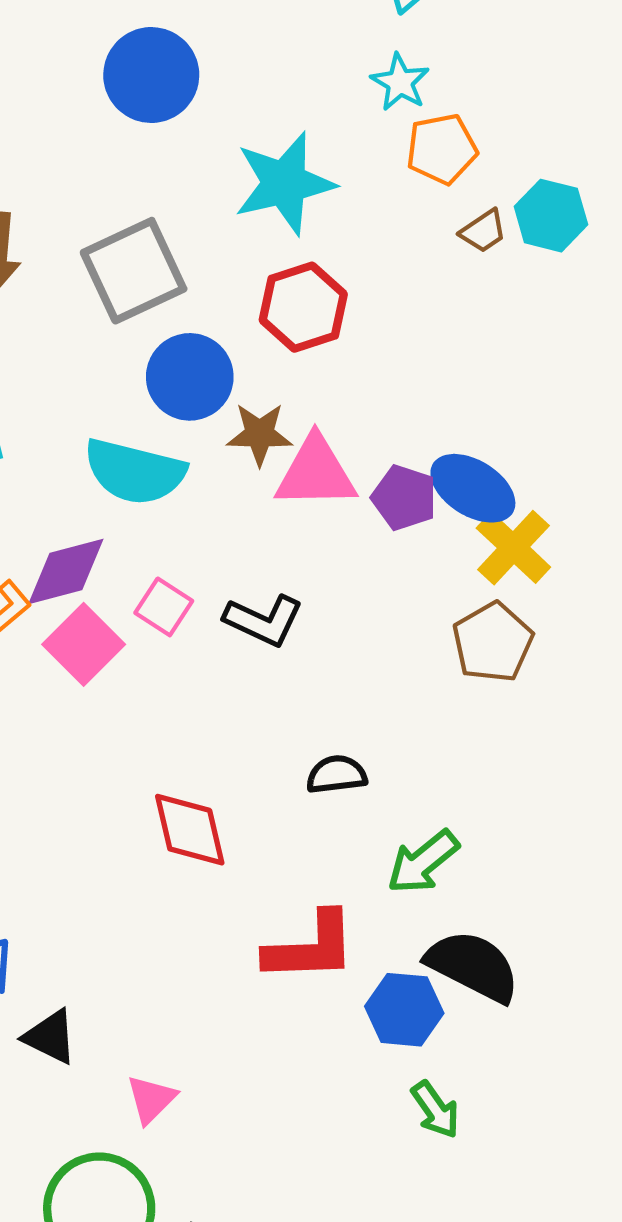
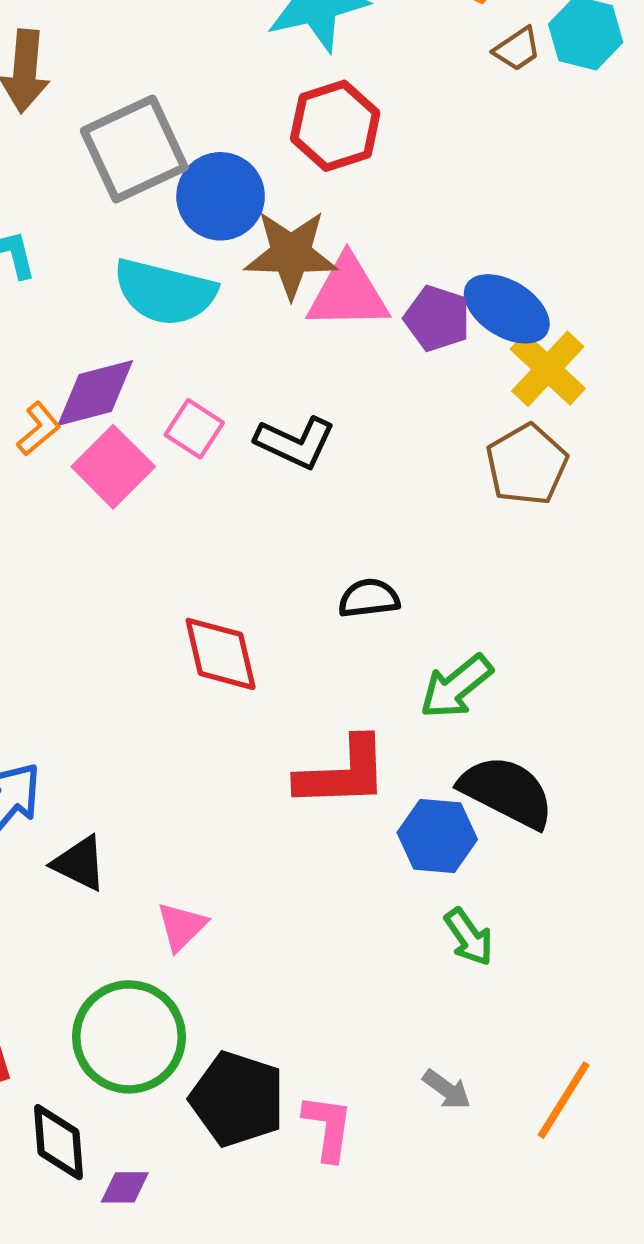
gray square: (134, 271) -> (134, 149), moved
brown star: (260, 434) -> (291, 254), size x1.4

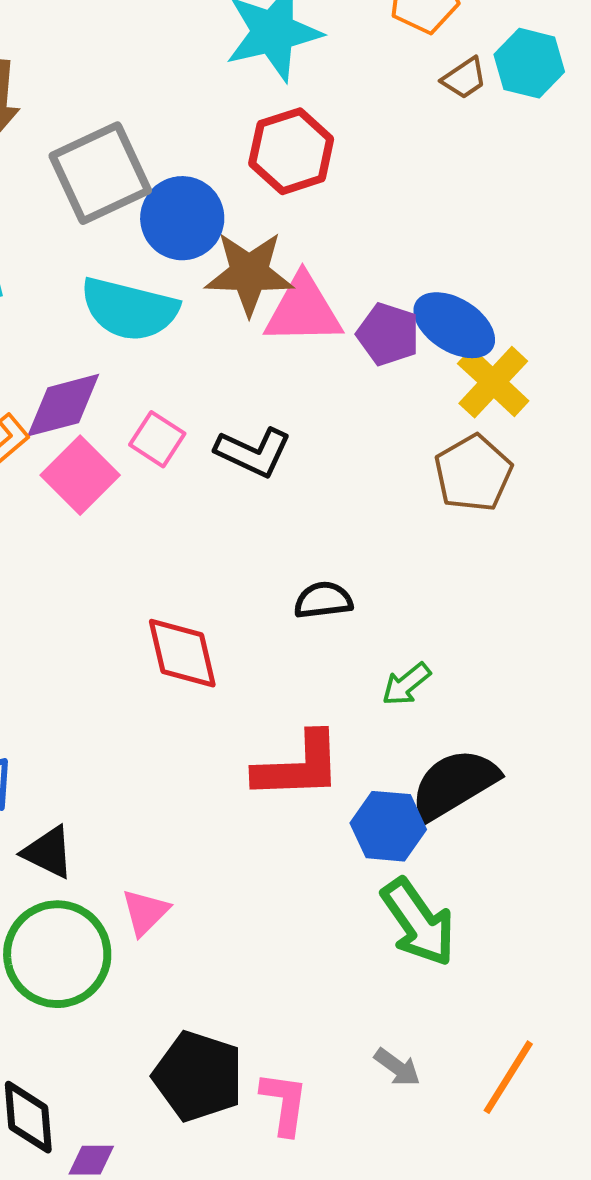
green arrow: (456, 687) -> (406, 684), size x0.7
black semicircle: (507, 792) -> (454, 784), turned -58
green arrow: (469, 937) -> (418, 922), size x1.6
green circle: (129, 1037) -> (57, 954), moved

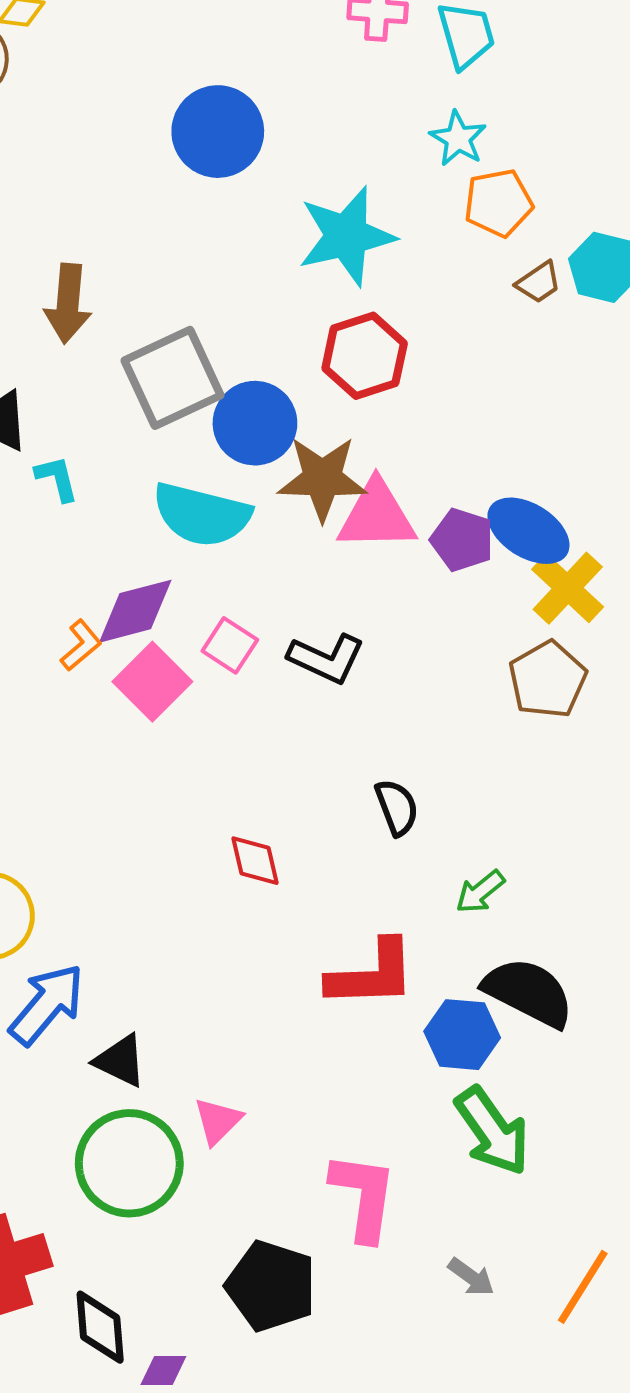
black semicircle: (323, 600) -> (397, 807), turned 76
red diamond: (182, 653) -> (255, 861), size x0.7
black semicircle: (454, 784) -> (528, 992), turned 58
pink L-shape: (284, 1103) -> (364, 1196), moved, size x1.4

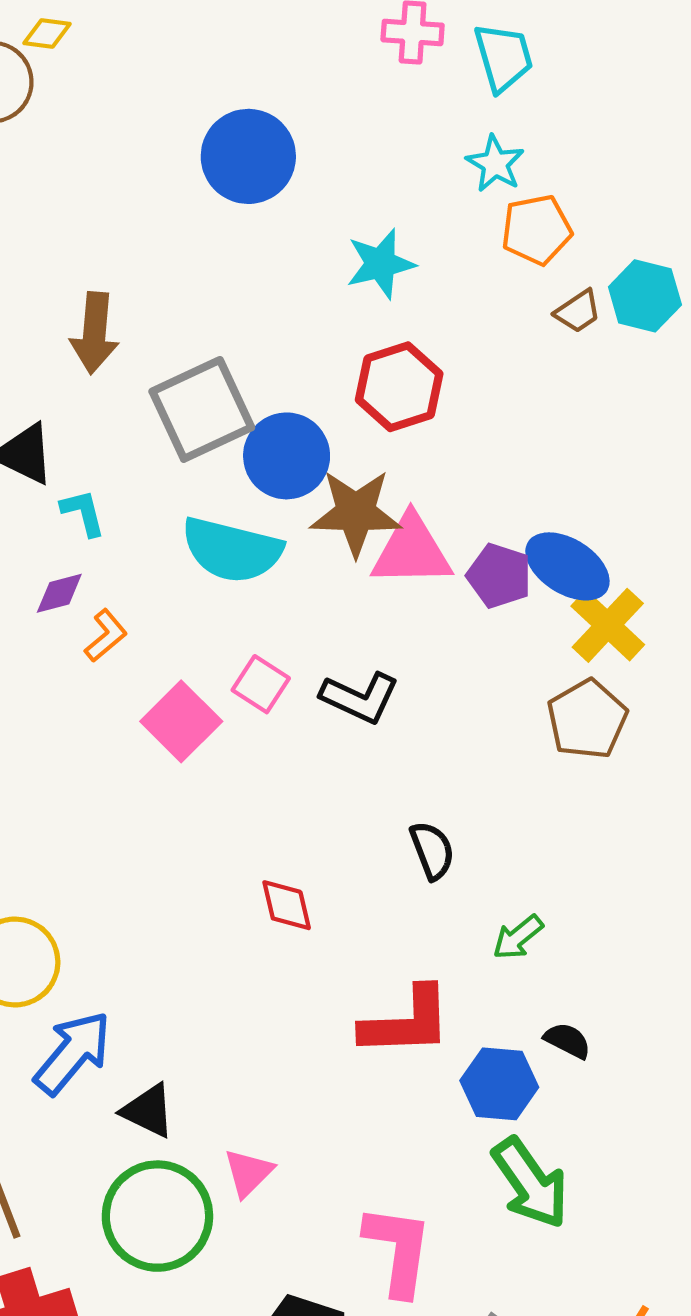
cyan star: (346, 236) -> (381, 264), size x0.7
purple diamond: (135, 611) -> (59, 593), moved, size x0.6
orange L-shape: (81, 645) -> (106, 636), moved
black semicircle: (528, 992) -> (567, 1040), size x0.5

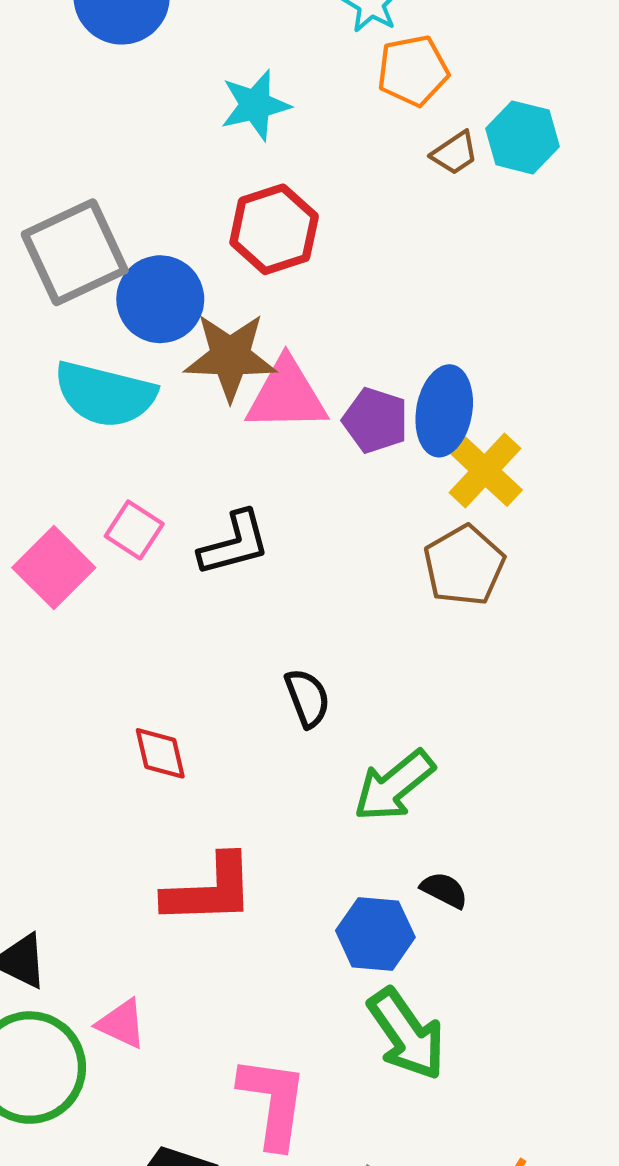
blue ellipse: (567, 566) -> (444, 411), turned 68
black L-shape: (360, 698) -> (234, 543), turned -40
green arrow: (518, 937) -> (394, 786), size x1.6
red L-shape: (406, 1022) -> (209, 890), moved
pink triangle: (248, 1173) -> (122, 1024), turned -50

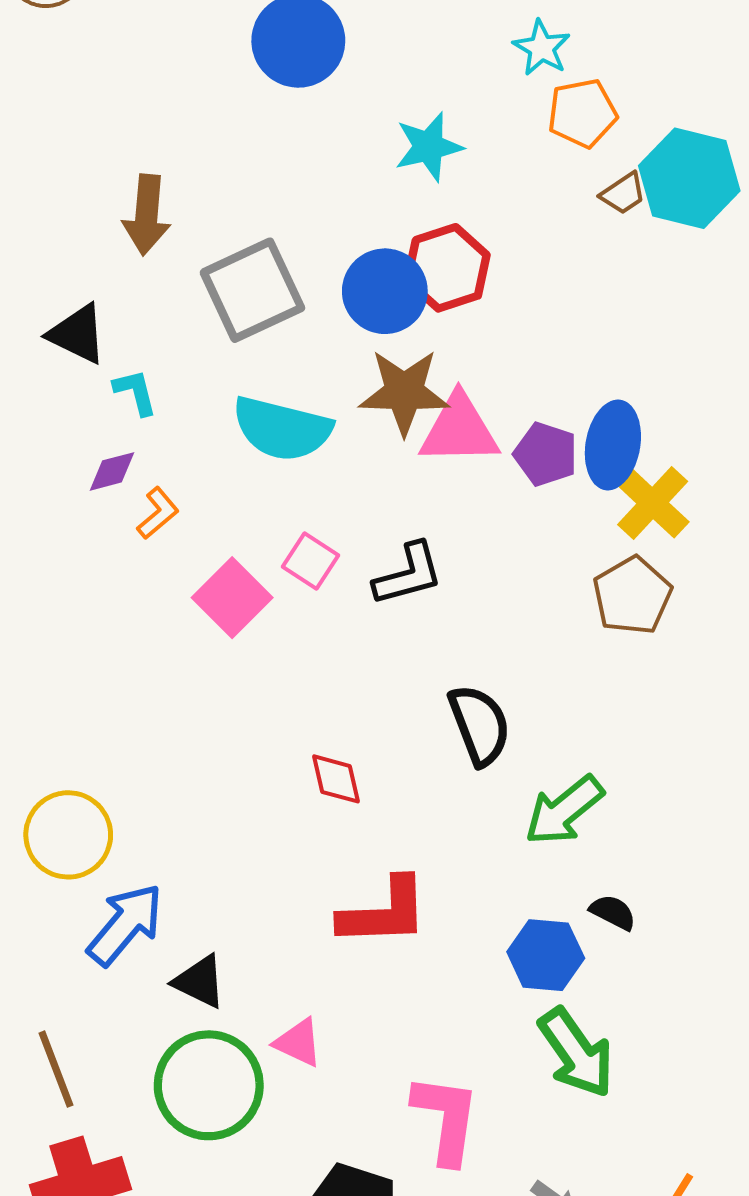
cyan hexagon: (522, 137) -> (689, 178), size x1.4
blue circle: (160, 299) -> (385, 291), moved
black semicircle: (307, 698) -> (480, 725), size x1.4

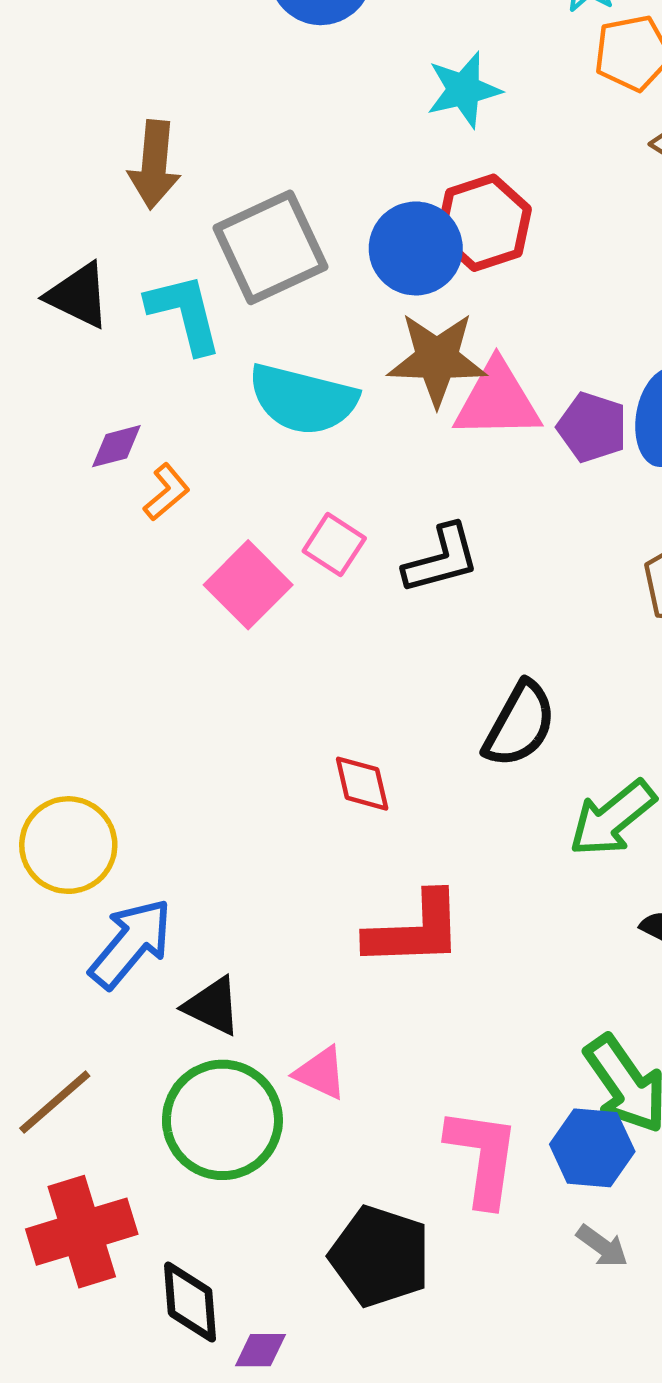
cyan L-shape: (135, 392) -> (184, 313), moved, size x1.6
black semicircle: (480, 725) -> (520, 724), turned 50
blue hexagon: (546, 955) -> (592, 1148), moved
brown line: (56, 1069) -> (55, 1102), turned 70

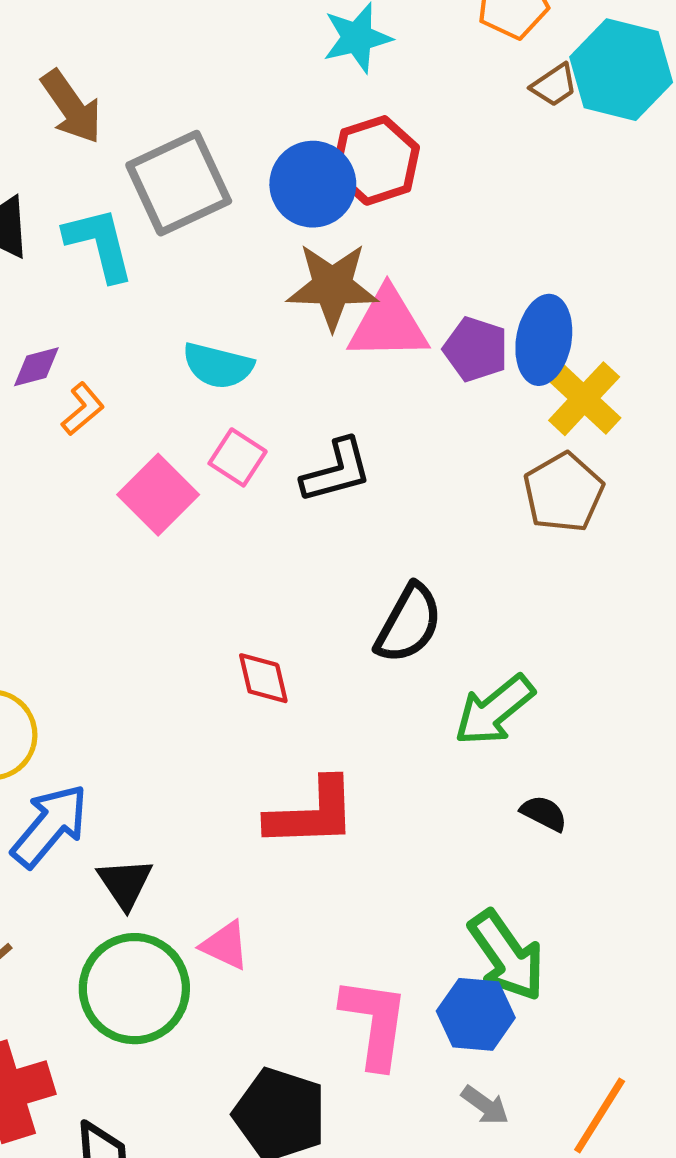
brown arrow: (154, 165) -> (71, 107), turned -40
cyan semicircle: (303, 399) -> (218, 366), moved, size x0.7
black triangle: (212, 1006) -> (125, 883), turned 30

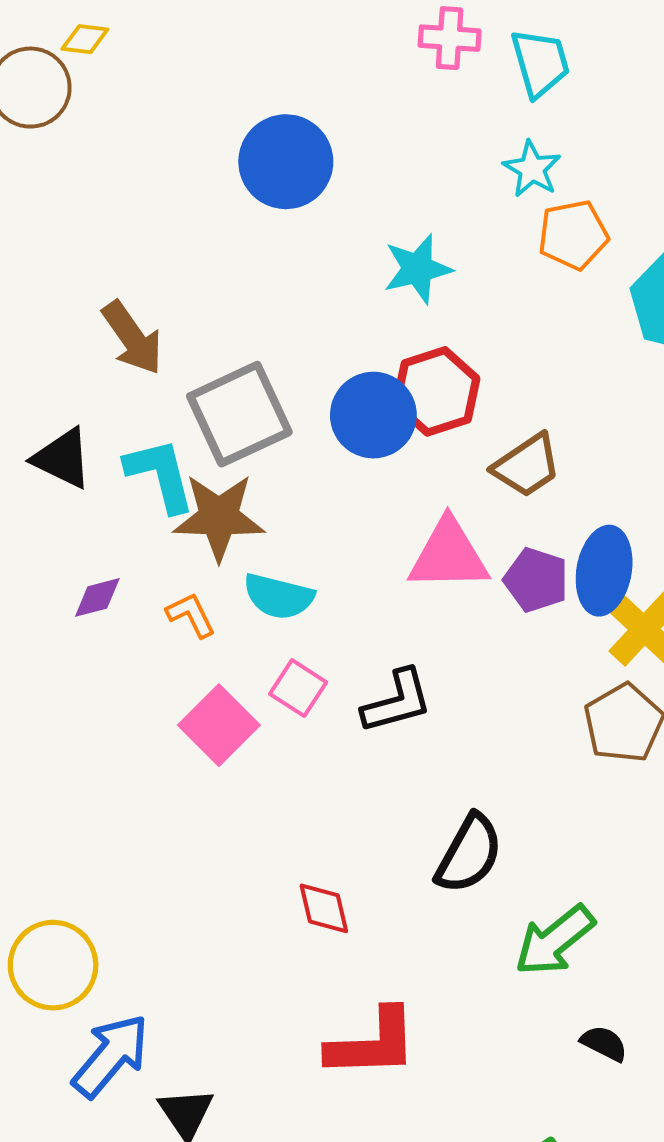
brown trapezoid: (554, 85) -> (527, 466), moved, size x1.5
brown star: (332, 286) -> (219, 517), moved
orange L-shape: (83, 409) -> (191, 615), moved, turned -76

